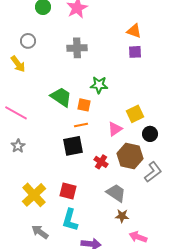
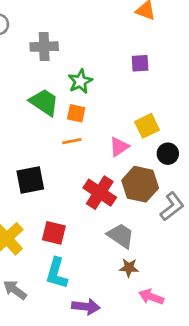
gray cross: (77, 48) -> (44, 47), moved
purple square: (135, 52) -> (140, 63), moved
green star: (99, 85) -> (80, 81), moved, turned -30
black square: (73, 146) -> (30, 180), moved
red cross: (101, 162) -> (100, 193), size x1.6

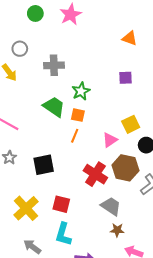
orange line: (72, 141) -> (75, 136), turned -56

